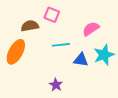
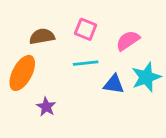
pink square: (52, 15) -> (86, 29), moved
purple star: (56, 85) -> (46, 107), moved

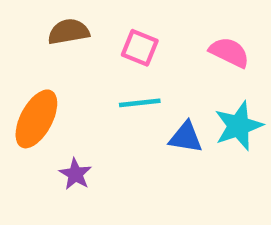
brown semicircle: (42, 36) -> (69, 32), moved
pink semicircle: (128, 41) -> (229, 52), moved, turned 60

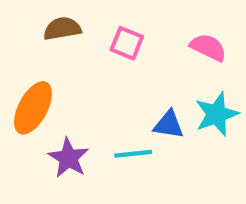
cyan line: (140, 103) -> (133, 154), moved
purple star: (75, 174) -> (68, 158), size x1.4

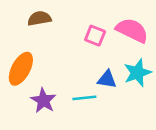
pink square: (127, 43) -> (95, 36), moved
pink semicircle: (208, 47) -> (132, 30), size x1.4

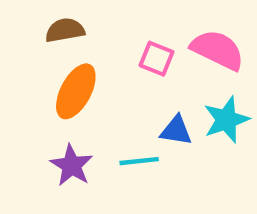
orange ellipse: (21, 69) -> (76, 91), moved

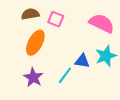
pink square: (157, 59) -> (56, 19), moved
cyan line: (139, 161) -> (65, 75), turned -48

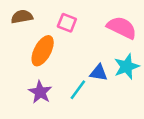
brown semicircle: (30, 14) -> (22, 17), moved

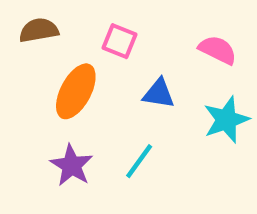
pink semicircle: (122, 28) -> (218, 50), size x0.7
blue triangle: (99, 73) -> (159, 94), moved

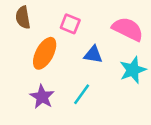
brown semicircle: (39, 30) -> (23, 18), turned -90
pink semicircle: (218, 50) -> (128, 29), size x1.4

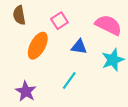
pink square: (70, 24) -> (59, 21), turned 35
purple star: (42, 97) -> (26, 91), moved

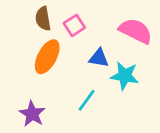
brown semicircle: (19, 15) -> (43, 19), moved
cyan star: (113, 60) -> (125, 76), moved, turned 30

